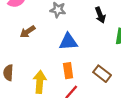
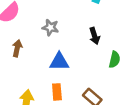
brown arrow: (28, 32) -> (17, 48), turned 133

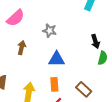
black arrow: (94, 36) -> (95, 41), moved

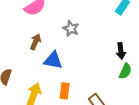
blue triangle: (57, 59) -> (53, 60), moved

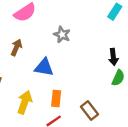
brown arrow: (35, 42) -> (16, 47), moved

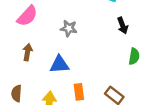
black arrow: (113, 57) -> (123, 26), moved

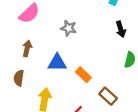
orange rectangle: (79, 92) -> (83, 75), moved, turned -42
brown semicircle: (16, 93) -> (19, 78), moved

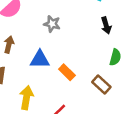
brown rectangle: (108, 96) -> (101, 85), moved

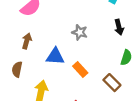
gray star: (52, 24) -> (80, 32), moved

